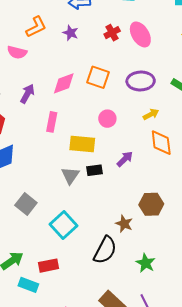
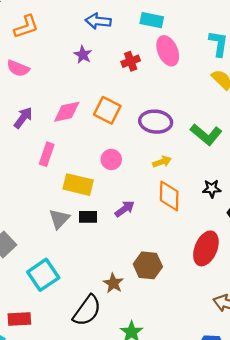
orange L-shape: (36, 27) -> (26, 27), moved
pink ellipse: (140, 34) -> (168, 51), moved

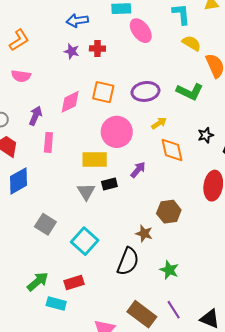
red cross: (131, 61) -> (97, 48), moved, turned 35
pink rectangle: (47, 154) -> (48, 142), moved
pink circle: (111, 159) -> (117, 132), size x1.8

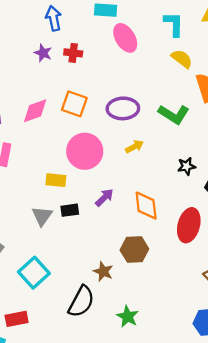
blue arrow: (77, 21) -> (54, 18), turned 80
orange diamond: (172, 150) -> (146, 206), moved
yellow rectangle: (95, 159) -> (56, 180), size x0.7

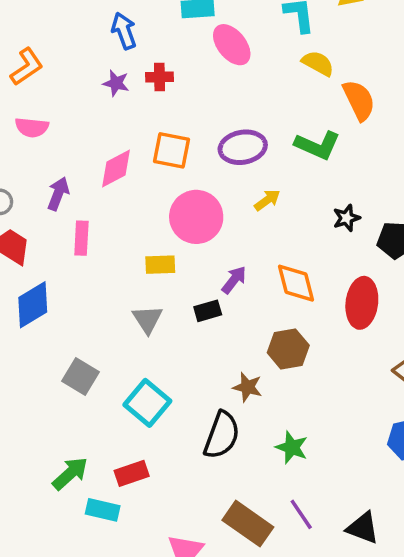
black rectangle: (70, 210) -> (208, 311), moved

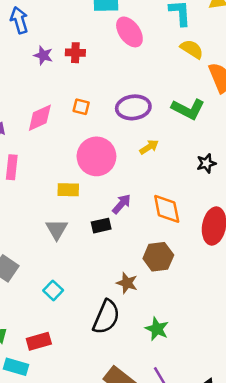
blue arrow: (124, 31) -> (19, 20), moved
orange square: (172, 150) -> (81, 107), size x0.6
cyan square: (147, 403) -> (53, 290), size x0.6

